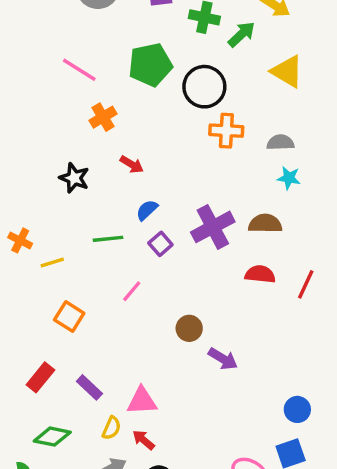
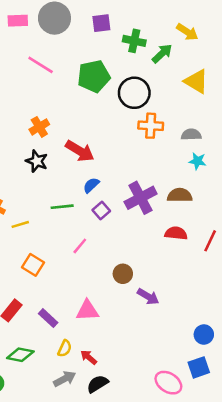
pink line: (79, 70) -> (41, 65), moved
orange cross: (103, 117) -> (39, 127), moved
red arrow: (132, 164) -> (80, 151), size x1.6
pink triangle: (142, 401) -> (87, 310), moved

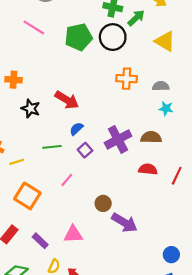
black circle: (134, 93) -> (113, 37), moved
orange cross: (39, 127) -> (14, 80), moved, turned 35
orange square: (33, 265) -> (27, 196), size x1.4
purple arrow: (148, 297) -> (124, 223), size x1.4

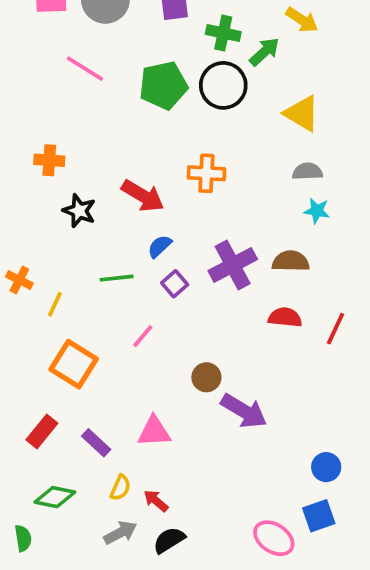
yellow triangle: (165, 41) -> (302, 113), moved
orange cross: (127, 79) -> (206, 173), moved
yellow line: (17, 162) -> (55, 304), turned -48

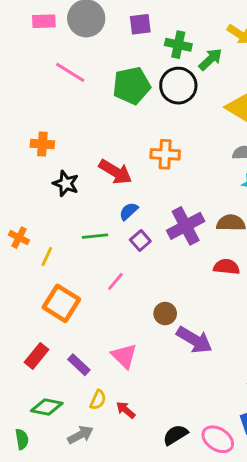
pink triangle: (154, 432) -> (124, 356), turned 48
gray arrow: (120, 533) -> (80, 435), moved
black semicircle: (169, 540) -> (175, 435), moved

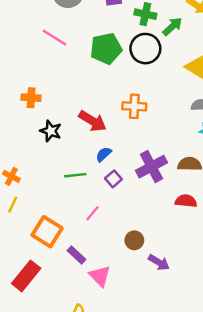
yellow line: (47, 257) -> (13, 205), moved
purple arrow: (194, 340) -> (159, 262), size x0.7
red rectangle: (37, 356) -> (26, 276), size x1.4
purple rectangle: (79, 365) -> (77, 255), moved

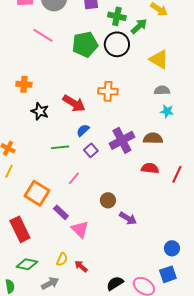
red rectangle: (26, 276) -> (20, 229), turned -65

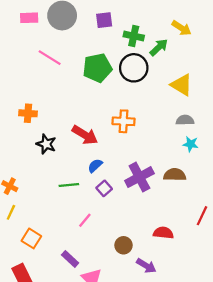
red semicircle: (150, 168) -> (163, 233), moved
orange square: (37, 193) -> (31, 238), moved, size x0.7

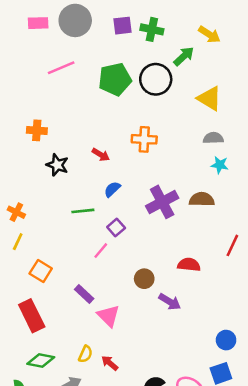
green cross: (134, 36) -> (152, 29), moved
pink line: (50, 58) -> (61, 68), turned -55
red arrow: (85, 135) -> (101, 155), size x0.6
purple square: (104, 188) -> (116, 228), moved

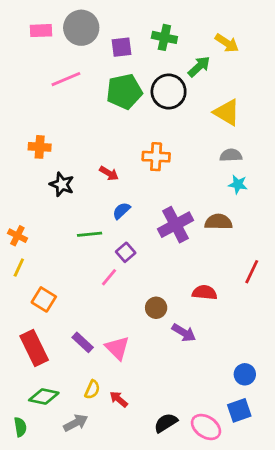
purple square: (122, 26) -> (121, 47), moved
purple rectangle: (84, 294) -> (83, 342), moved

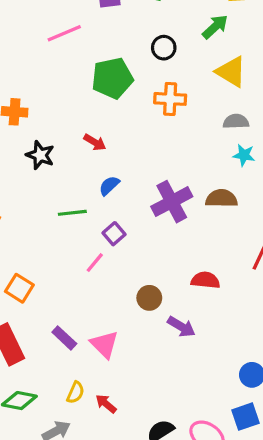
green arrow: (199, 67) -> (215, 27), moved
pink line: (66, 79) -> (64, 33), moved
green pentagon: (124, 91) -> (112, 78), moved
black circle: (169, 91) -> (164, 48), size x0.6
orange cross: (156, 157) -> (170, 99), moved

